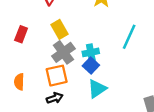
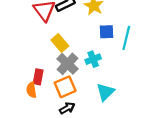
red rectangle: (21, 34) -> (38, 77), moved
blue square: (91, 66) -> (106, 32), moved, turned -35
orange semicircle: (19, 82) -> (31, 90), moved

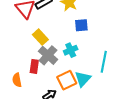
cyan line: (126, 38) -> (104, 62), moved
red rectangle: (38, 77) -> (34, 66), moved
orange square: (65, 87) -> (67, 80), moved

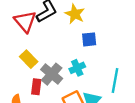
yellow rectangle: (40, 37) -> (29, 59), moved

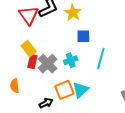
cyan line: (115, 81) -> (101, 58), moved
red rectangle: (36, 87) -> (32, 61), moved

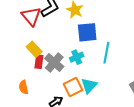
blue square: (83, 36) -> (87, 32), size x1.5

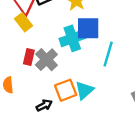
yellow rectangle: (34, 49) -> (23, 22), moved
cyan cross: (77, 57) -> (72, 38), moved, size x1.5

